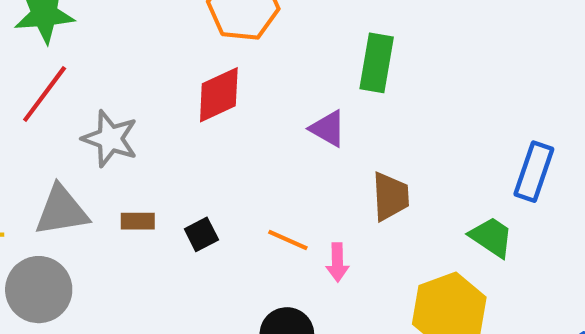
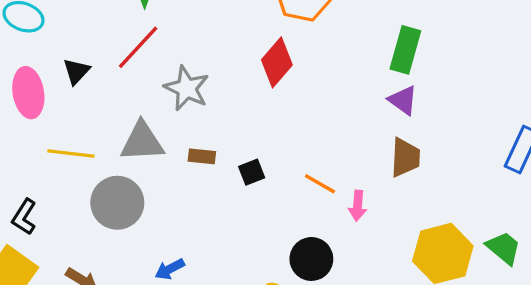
red diamond: (219, 95) -> (277, 62), turned -30
purple triangle: (328, 129) -> (403, 100), moved
green trapezoid: (491, 237) -> (504, 248), moved

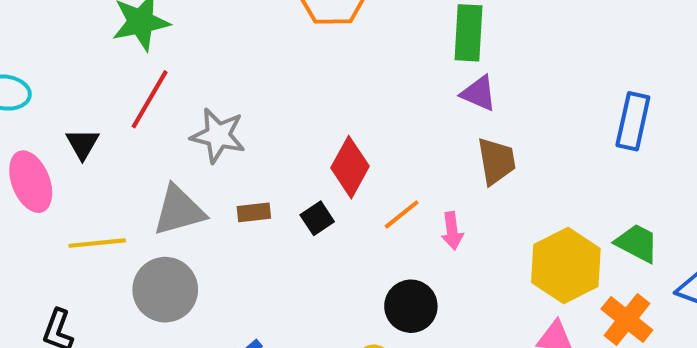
red diamond: (277, 62) -> (350, 167), moved
orange line: (320, 184) -> (402, 214), turned -56

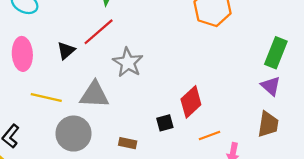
black triangle: (82, 144) -> (66, 51), moved
brown rectangle: (254, 212) -> (128, 143), moved

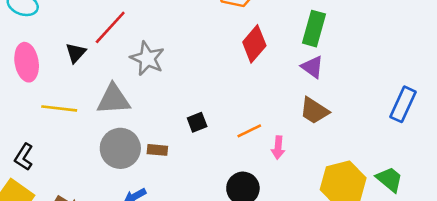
red diamond: (191, 102) -> (254, 44), moved
brown trapezoid: (268, 124) -> (314, 111), turned 120
gray circle: (74, 134) -> (120, 148), moved

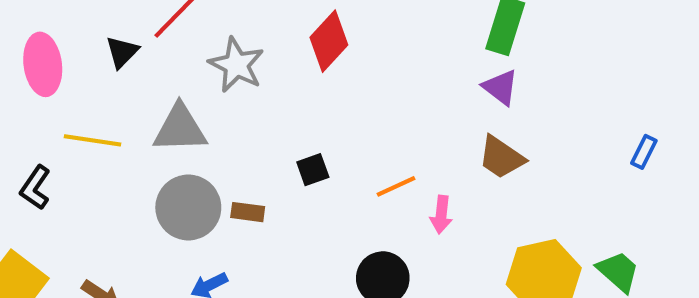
red diamond: (254, 44) -> (329, 41), moved
blue rectangle: (403, 104) -> (644, 152), size x0.6
black L-shape: (24, 157) -> (35, 187), moved

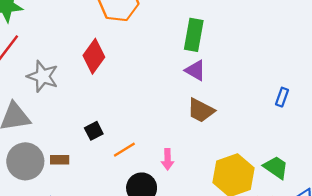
orange line: (396, 186) -> (124, 150), moved
pink arrow: (441, 215) -> (168, 159), moved

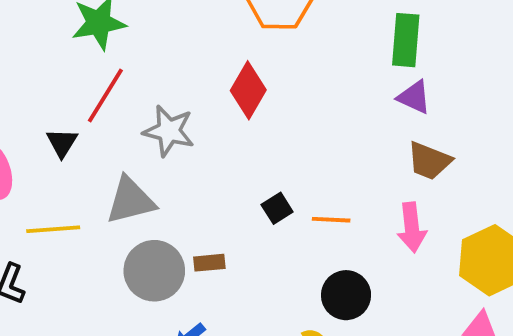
black square: (94, 131) -> (277, 208), moved
orange line: (124, 150) -> (331, 220), moved, turned 40
pink arrow: (168, 159) -> (412, 227), moved, size x1.4

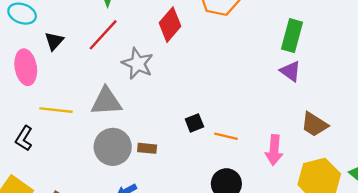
red diamond: (248, 90) -> (170, 25), moved
black triangle: (62, 143) -> (54, 41), moved
brown trapezoid: (429, 161) -> (314, 124), moved

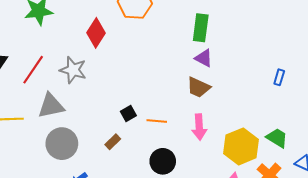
red line: (103, 35) -> (33, 70), moved
brown trapezoid: (314, 124) -> (198, 87), moved
brown rectangle: (147, 148) -> (113, 142), moved, turned -42

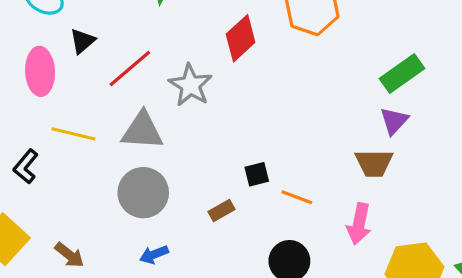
green rectangle: (201, 28) -> (402, 73), turned 32
purple triangle: (204, 58) -> (394, 121), turned 30
brown trapezoid: (198, 87) -> (374, 163), turned -40

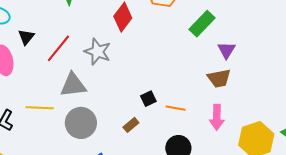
green rectangle: (402, 73) -> (202, 24), moved
yellow line: (73, 134) -> (40, 108), moved

